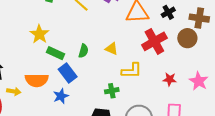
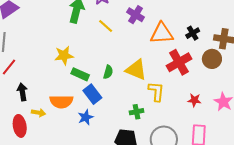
yellow star: (39, 34) -> (64, 55), turned 30
yellow triangle: (111, 49) -> (136, 70), size x1.6
yellow L-shape: (132, 71) -> (156, 91), turned -85

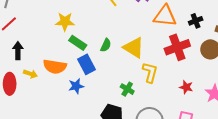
green cross: (137, 112) -> (127, 89), turned 32

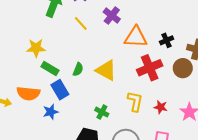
yellow L-shape: (150, 72) -> (135, 101), moved

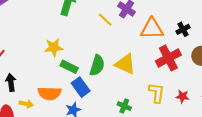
yellow line: (81, 23) -> (105, 20), moved
green semicircle: (78, 69) -> (97, 65), size x1.5

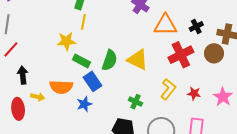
yellow line: (105, 20) -> (83, 22), moved, turned 56
yellow L-shape: (157, 93) -> (168, 89), turned 30

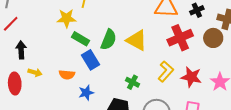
orange semicircle: (61, 87) -> (67, 75), moved, size x0.7
red star: (194, 93) -> (191, 77), size x1.5
blue star: (84, 104) -> (86, 93), moved

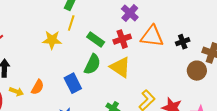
red cross: (180, 38) -> (122, 39), moved, size x0.7
green rectangle: (80, 39) -> (96, 39), moved
orange semicircle: (67, 75) -> (38, 87), moved, turned -70

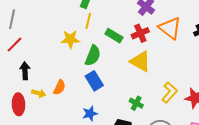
orange triangle: (152, 36) -> (170, 28), turned 35
green semicircle: (92, 64) -> (93, 56), moved

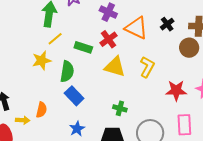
yellow line: (88, 21) -> (55, 39), turned 49
yellow L-shape: (169, 92) -> (147, 67), moved

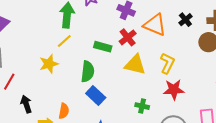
yellow line: (55, 39) -> (64, 41), moved
yellow star: (42, 60) -> (49, 64), moved
red star: (176, 91) -> (174, 90), moved

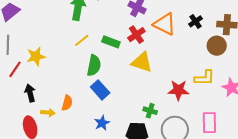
yellow line: (64, 41) -> (82, 40), moved
yellow L-shape: (167, 63) -> (204, 78), moved, turned 60
yellow star: (49, 64) -> (36, 56), moved
green cross: (142, 106) -> (150, 111), moved

